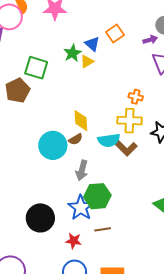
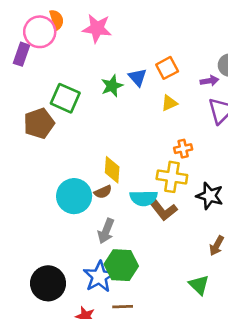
yellow triangle: (87, 61) -> (169, 103), moved
orange cross: (136, 97) -> (183, 149), turned -32

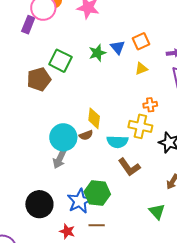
brown L-shape: (163, 209) -> (129, 167), moved
gray arrow: (106, 231) -> (60, 159), moved

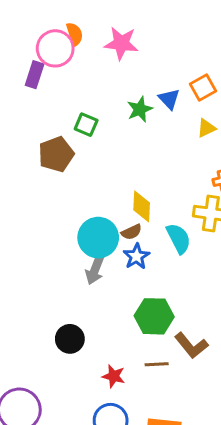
green square: (60, 61) -> (86, 125), size x0.7
cyan semicircle: (117, 142) -> (179, 238), turned -115
brown L-shape: (129, 167) -> (191, 345), moved
blue star: (80, 201) -> (136, 256), moved, size x0.7
black circle: (39, 204) -> (70, 339), size x0.7

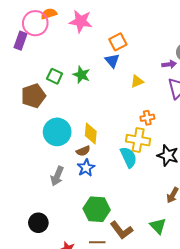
orange semicircle: (75, 34) -> (49, 14), turned -91
orange square: (203, 88) -> (118, 42), moved
green star: (140, 109) -> (81, 75), moved, turned -30
cyan circle: (98, 238) -> (57, 132), moved
cyan semicircle: (179, 238) -> (129, 157), moved

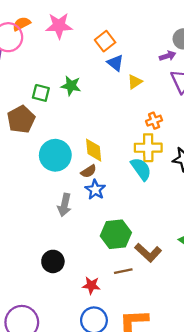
blue triangle: (112, 61) -> (115, 63), moved

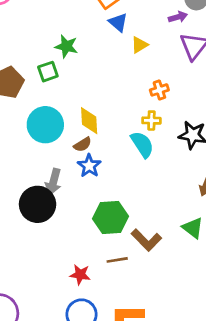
green square: (41, 93) -> (48, 72), moved, turned -36
yellow cross: (148, 148) -> (151, 121), size x0.6
black circle: (53, 261) -> (38, 204), moved, size x1.4

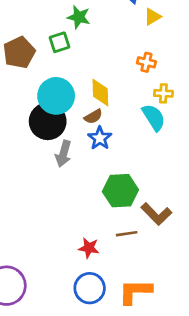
orange cross: (159, 90) -> (146, 62), moved, turned 30
black circle: (38, 204) -> (48, 121), moved

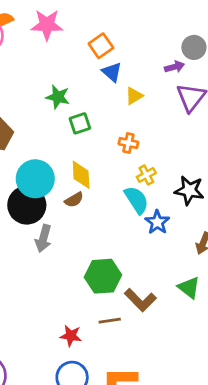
green square: (60, 42) -> (80, 123), moved
yellow cross: (163, 93) -> (146, 175), turned -30
blue star: (100, 138) -> (157, 222), moved

